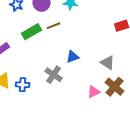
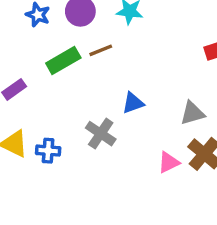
gray triangle: (108, 63) -> (192, 113), turned -49

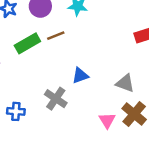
gray triangle: (192, 113) -> (125, 83), turned 36
pink triangle: (169, 162) -> (107, 120), turned -36

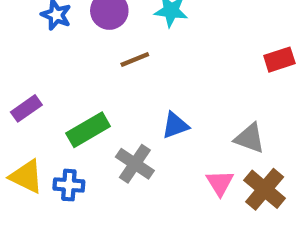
green rectangle: (27, 43) -> (88, 130), moved
pink triangle: (107, 120) -> (220, 183), moved

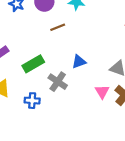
blue cross: (69, 185) -> (32, 101), moved

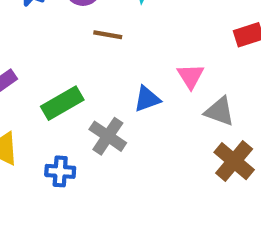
brown line: (58, 27) -> (108, 35), turned 32
pink triangle: (102, 92) -> (191, 76), moved

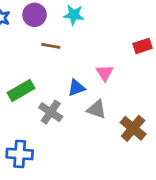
gray triangle: (220, 111) -> (97, 109), moved
blue cross: (60, 171) -> (20, 154), moved, size x1.4

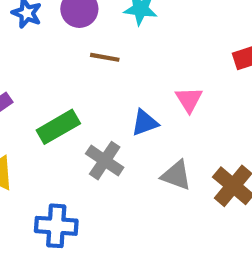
gray triangle: (97, 109) -> (176, 175), moved

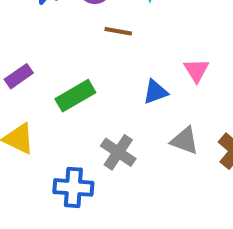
gray cross: (105, 161) -> (118, 152), moved

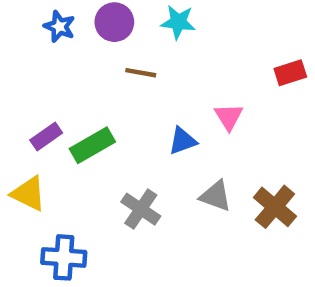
purple rectangle: (19, 76) -> (46, 136), moved
blue cross: (73, 187) -> (64, 257), moved

